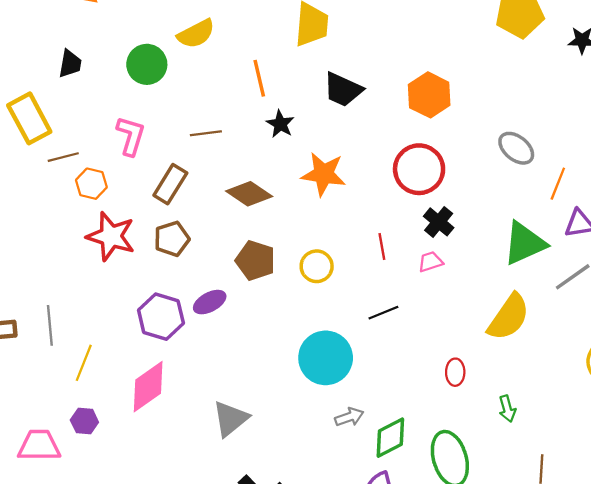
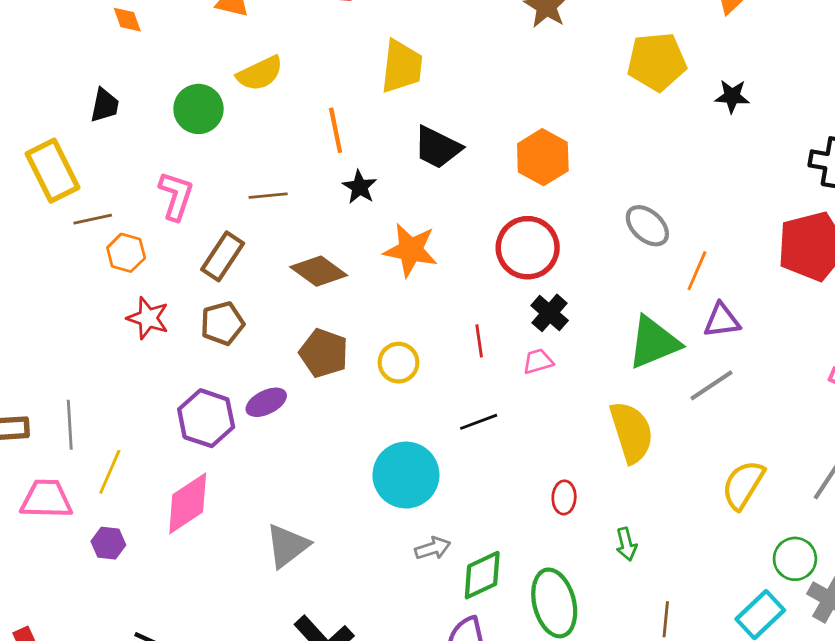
red star: (111, 236) -> (148, 318), size x0.7
yellow semicircle: (509, 317) -> (631, 432), turned -54
pink trapezoid: (39, 446) -> (46, 499), moved

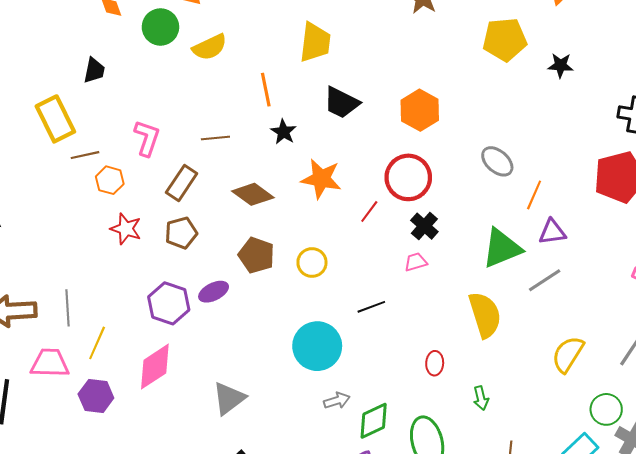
green circle: (198, 109) -> (160, 27), moved
red line: (479, 341) -> (369, 211), moved, turned 45
purple hexagon: (108, 543) -> (96, 396), size x1.4

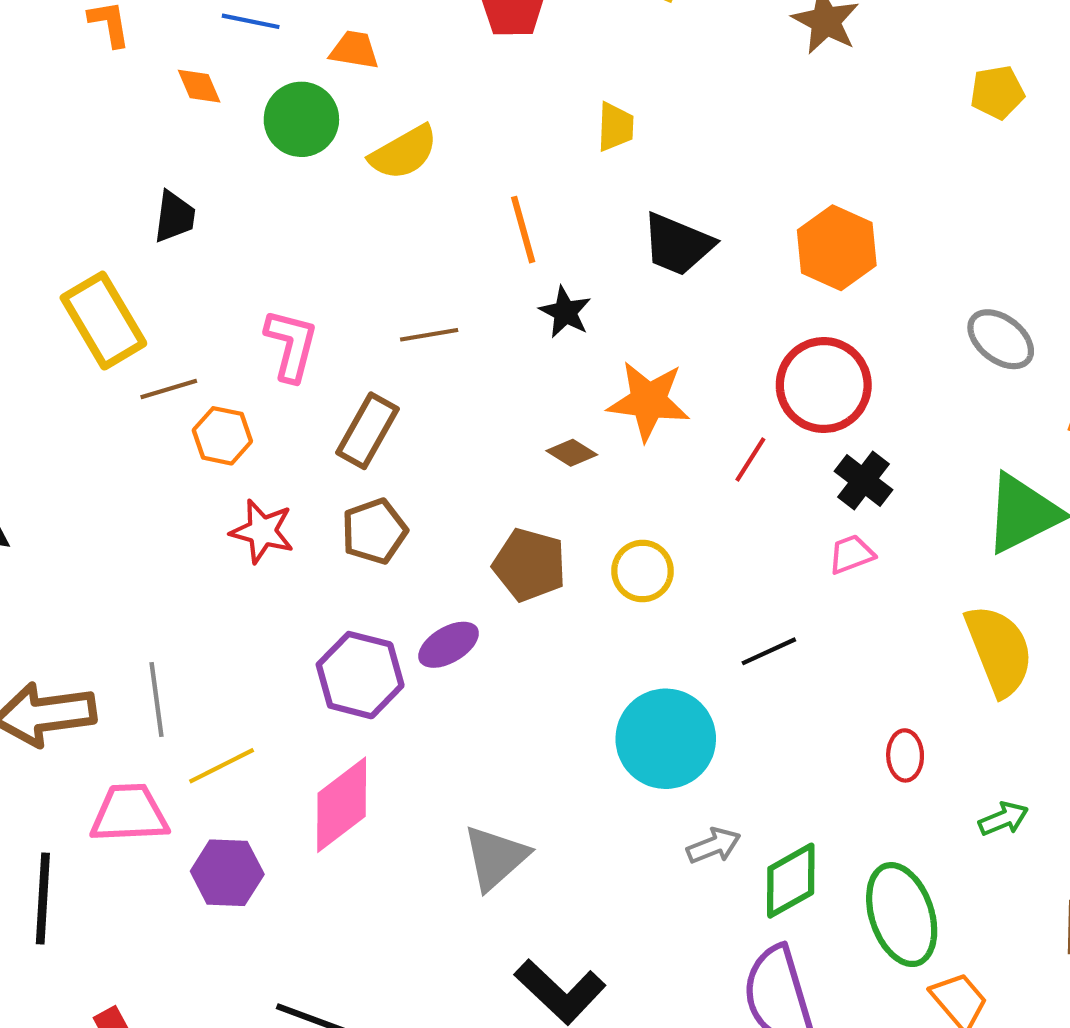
yellow pentagon: (505, 40) -> (997, 92), size x0.6
yellow trapezoid: (315, 42) -> (615, 127), size x0.6
brown diamond: (253, 194) -> (572, 453), moved, size x0.6
yellow line: (97, 343) -> (222, 766), turned 44
green arrow: (481, 398) -> (1003, 819), turned -95

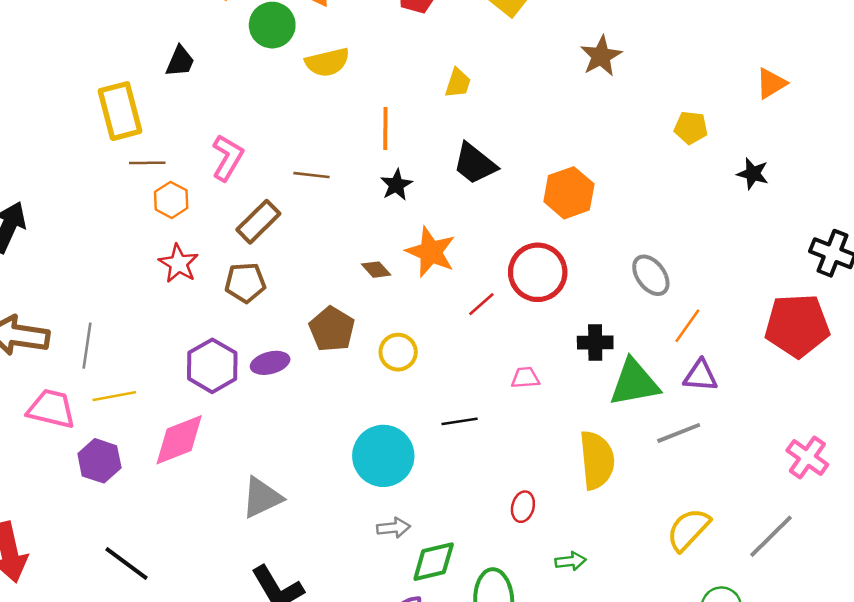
black cross: (863, 480) -> (595, 342), moved, turned 36

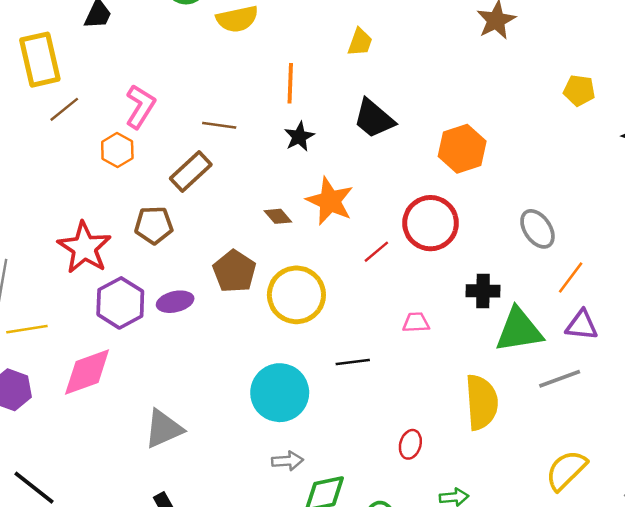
brown line: (147, 163) -> (64, 109), turned -40
orange hexagon: (171, 200) -> (117, 150), moved
brown rectangle: (258, 222) -> (191, 172), moved
red star: (179, 264) -> (84, 248), moved, size x1.4
yellow circle: (398, 352) -> (296, 295), size x1.6

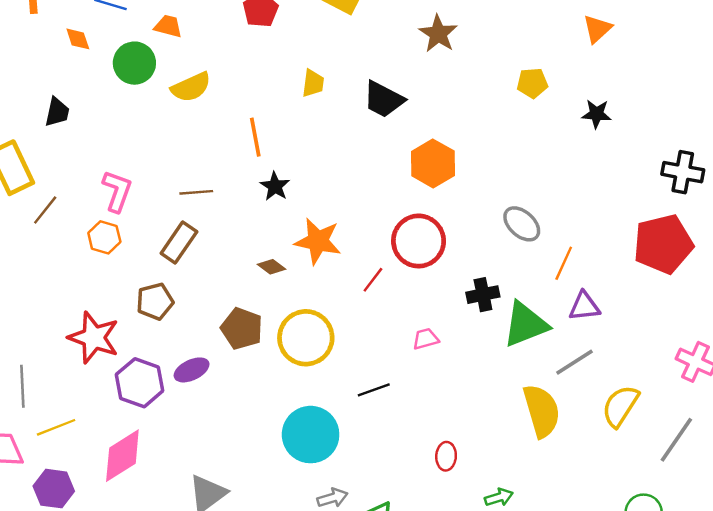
black trapezoid: (374, 119) -> (383, 99), moved
yellow semicircle: (481, 402) -> (542, 411), moved
yellow semicircle: (566, 470) -> (620, 406), moved

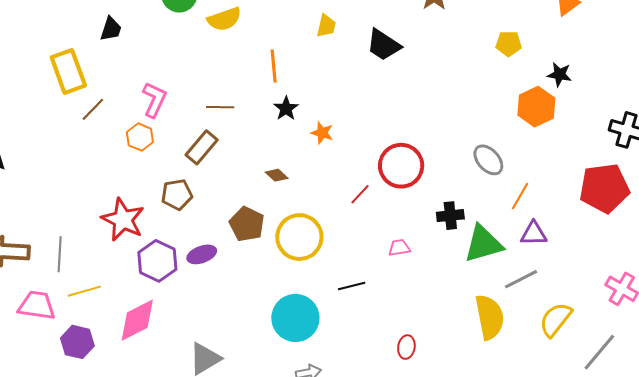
orange hexagon: (433, 163) -> (536, 107), moved
orange star: (318, 241) -> (322, 133), moved, size x0.6

